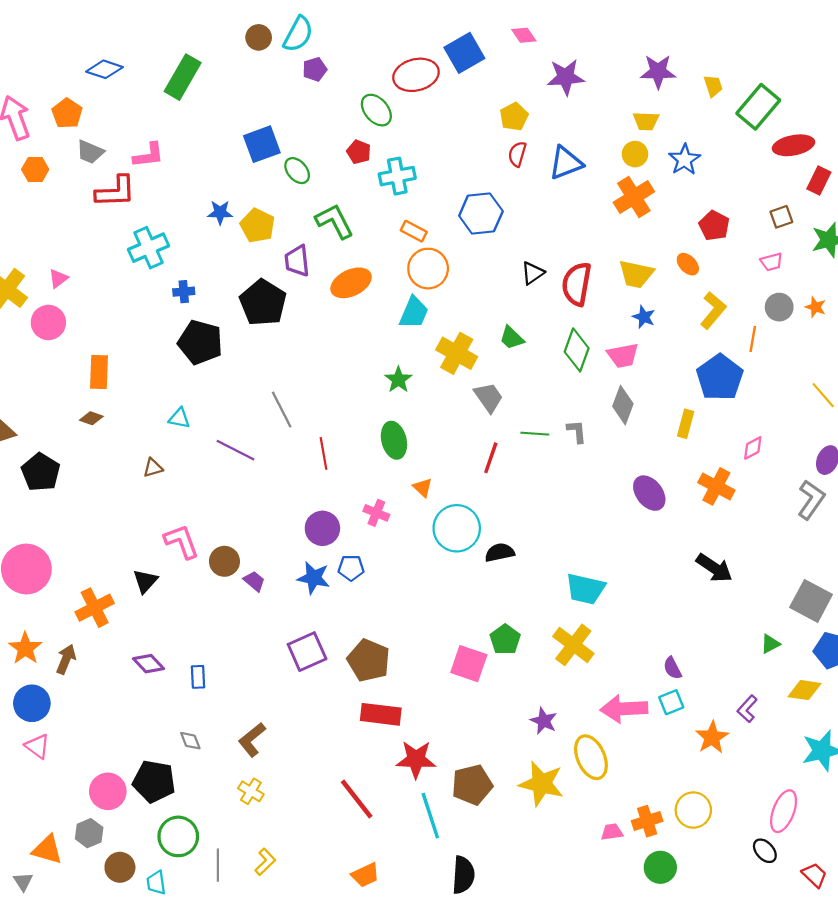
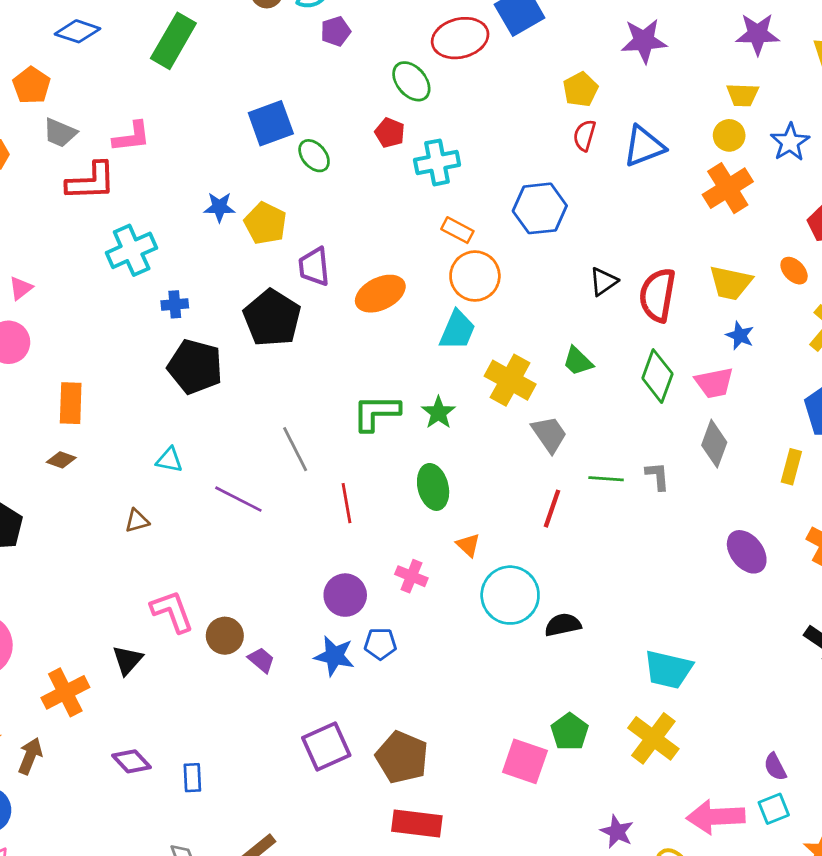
green L-shape: (335, 221) -> (376, 413), moved, turned -63

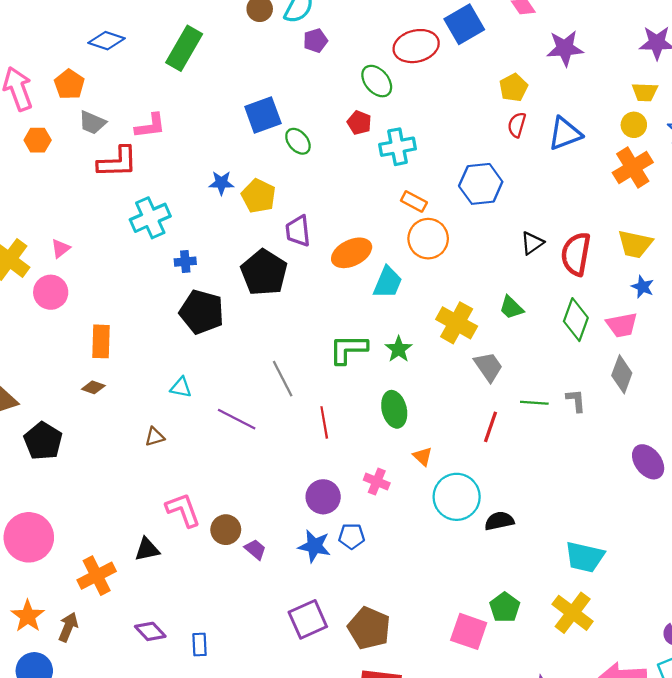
cyan trapezoid: (457, 330) -> (388, 282), moved
black triangle: (127, 660) -> (147, 549), turned 36

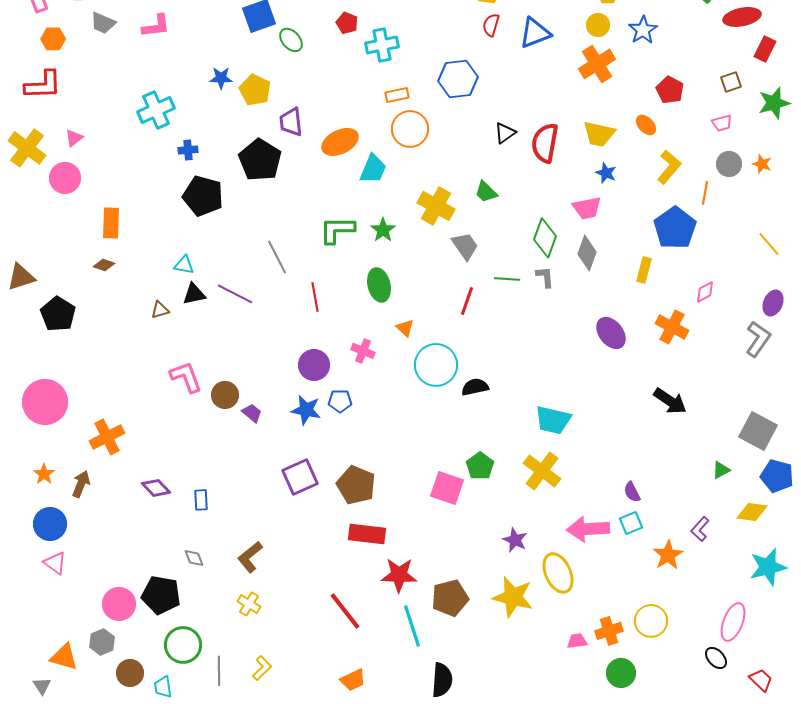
red L-shape: (117, 162) -> (43, 85), moved
orange rectangle: (414, 201) -> (397, 95), turned -40
green diamond: (576, 320) -> (545, 238), moved
black triangle: (147, 549) -> (194, 294), moved
orange star: (28, 616) -> (44, 474), size x0.7

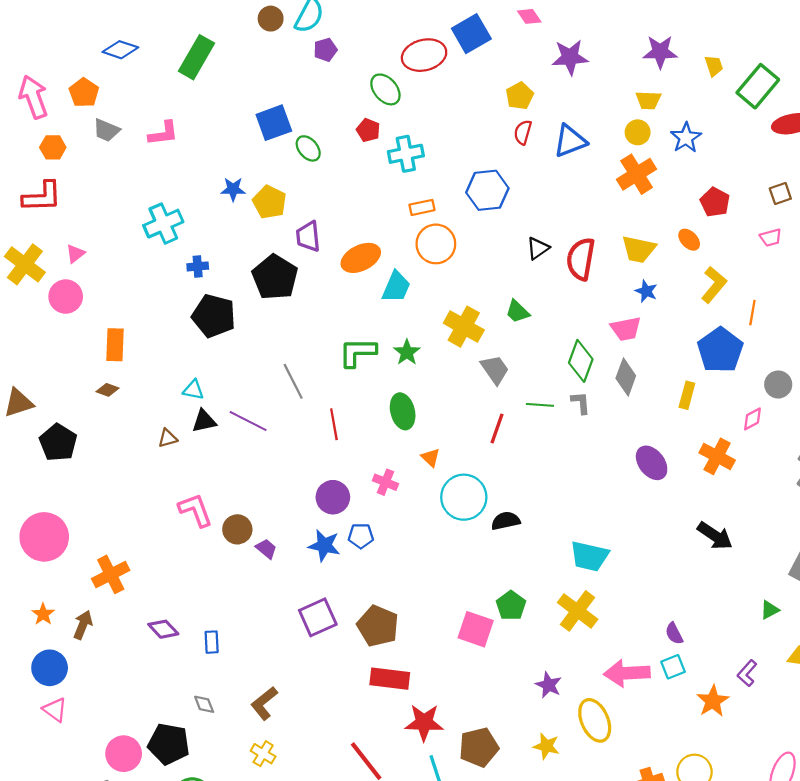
gray circle: (729, 164) -> (778, 385), moved
yellow star: (513, 597) -> (546, 746), size x0.6

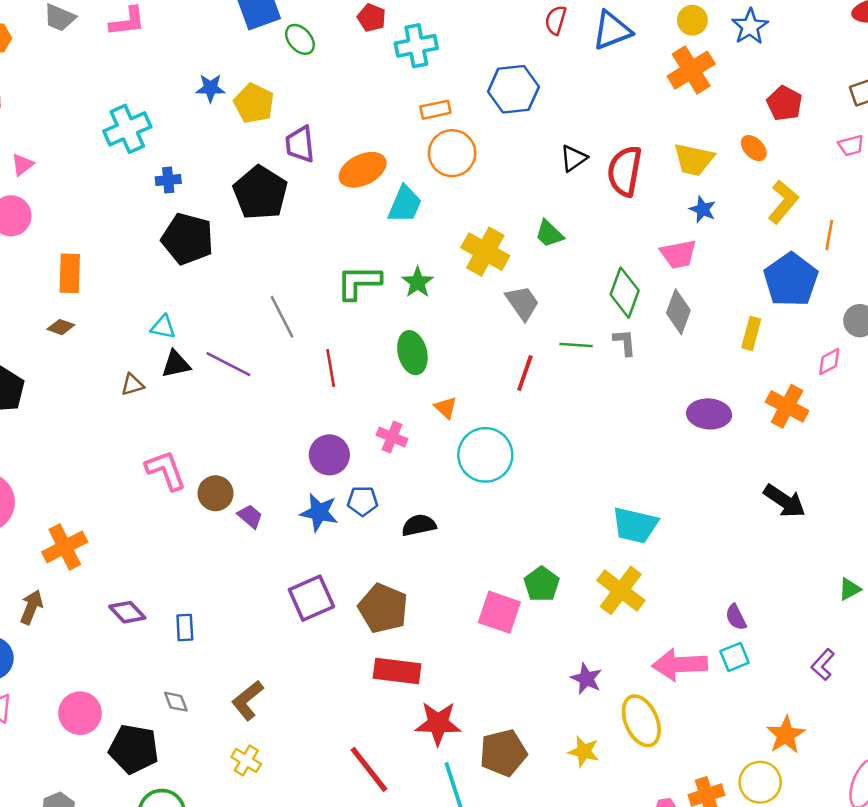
purple ellipse: (652, 463) -> (709, 414), turned -48
black semicircle: (506, 521) -> (419, 525), moved
orange star: (713, 701) -> (786, 735), moved
pink circle: (124, 754) -> (80, 713), moved

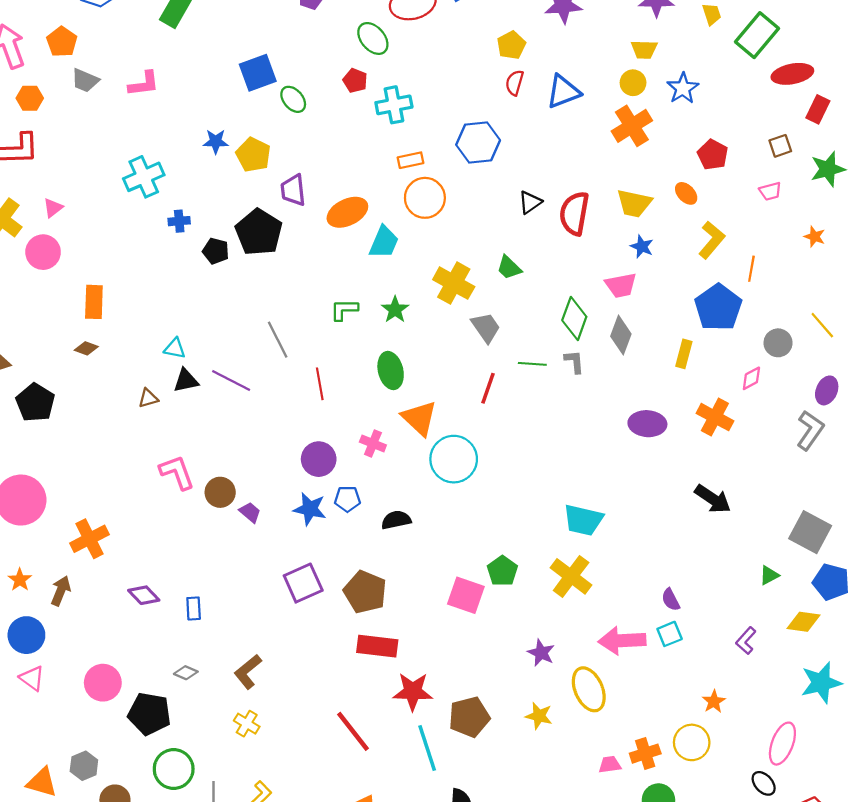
black pentagon: (187, 239) -> (216, 251), moved, size x0.6
green L-shape: (359, 282) -> (344, 310), size x0.7
orange triangle: (446, 408) -> (419, 418), size x1.8
gray diamond: (176, 702) -> (186, 673), turned -45
orange star: (786, 735) -> (714, 701), size x0.7

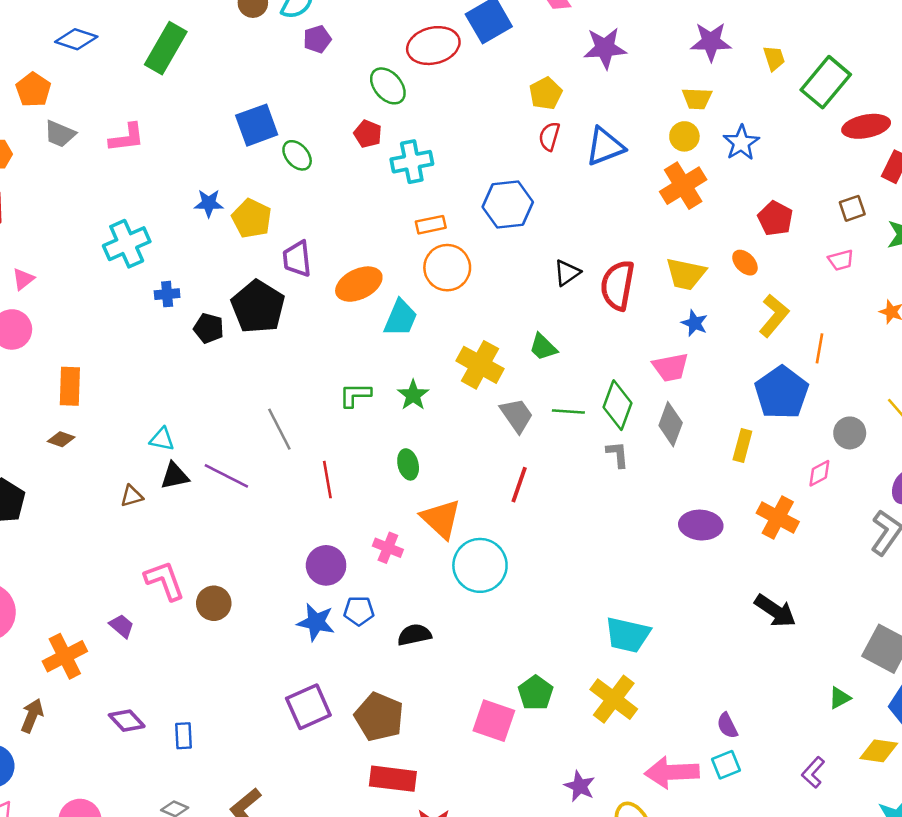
green line: (532, 364) -> (568, 411), moved
green ellipse: (391, 371) -> (408, 464), size x0.7
purple trapezoid: (250, 512) -> (122, 626), moved

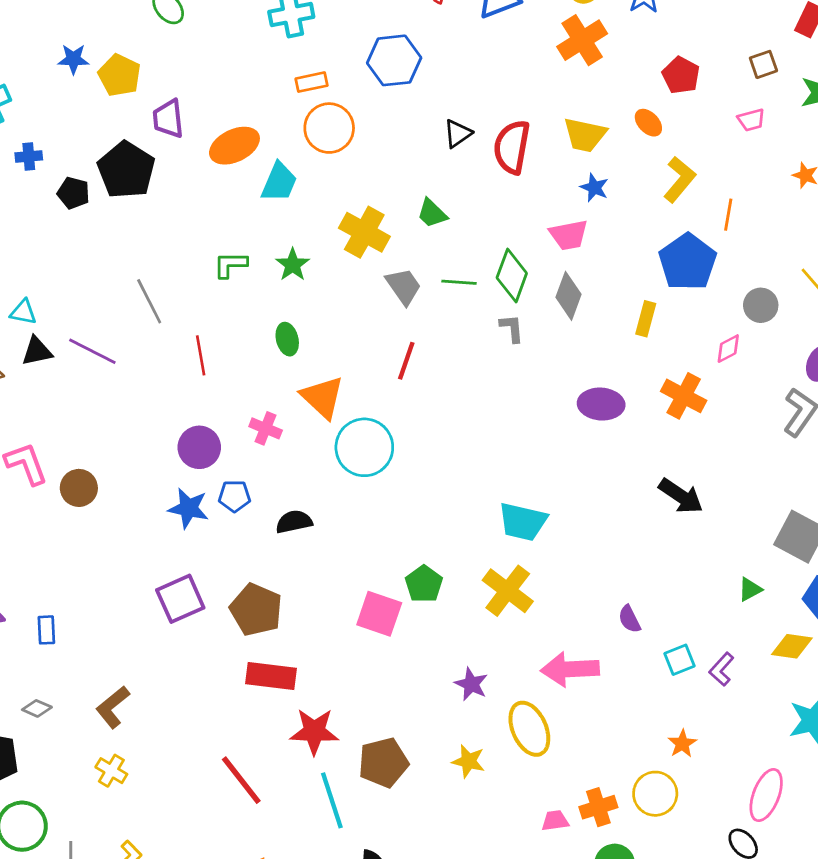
cyan square: (726, 765) -> (680, 660), moved

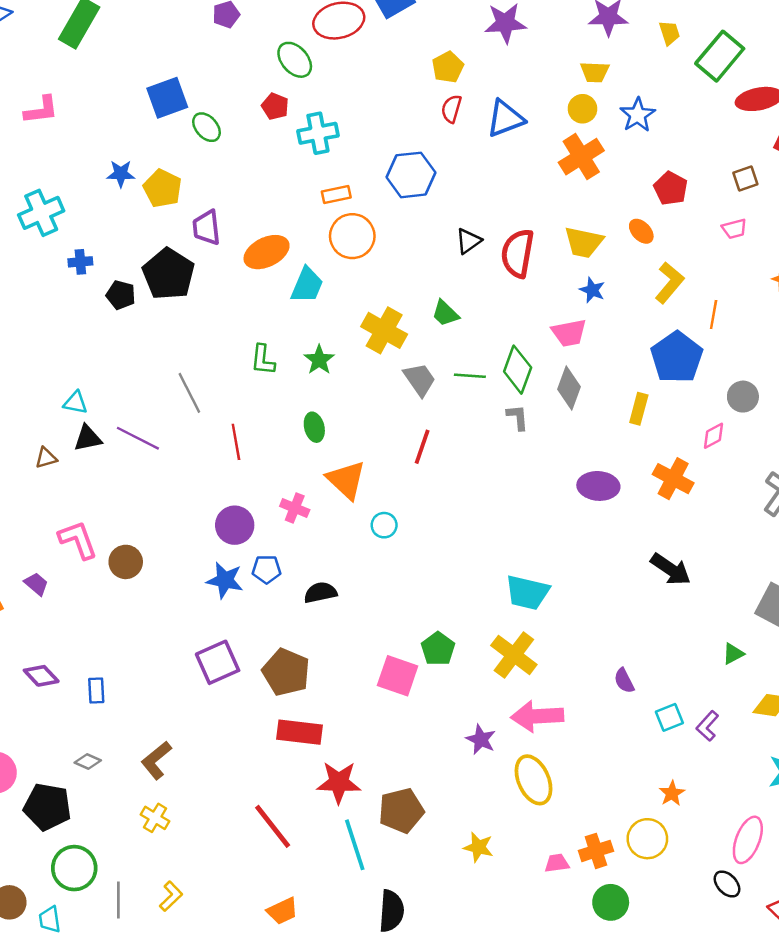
green L-shape: (230, 265) -> (263, 360), turned -84
cyan circle: (364, 447) -> (384, 525), size x0.5
pink arrow: (570, 669) -> (537, 716), moved
yellow star: (469, 761) -> (478, 847), moved

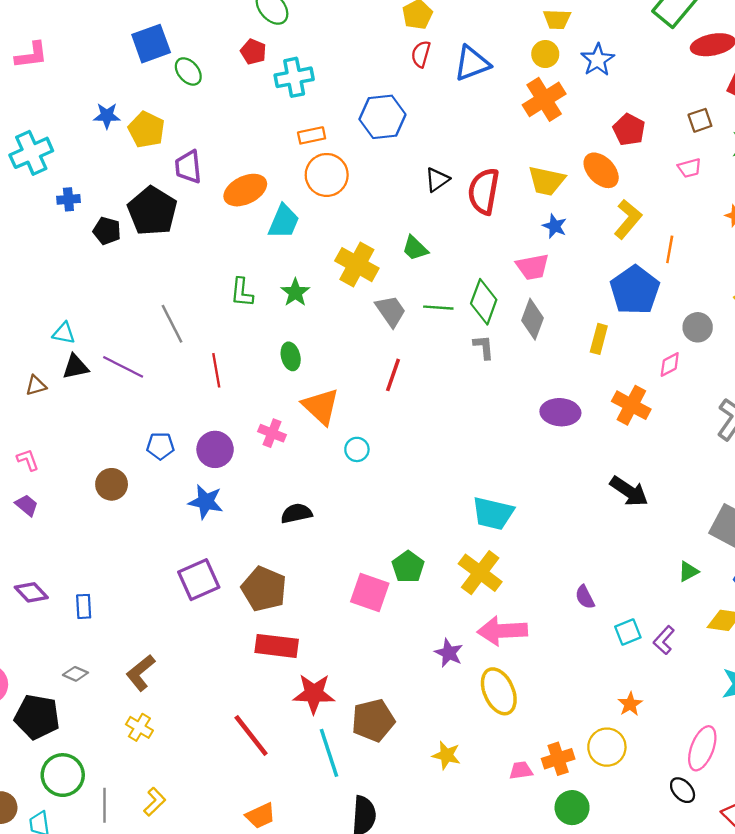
orange ellipse: (641, 231) -> (601, 170), size x1.5
pink L-shape: (78, 540) -> (28, 460), moved, size x0.6
blue pentagon: (267, 569) -> (160, 446), moved

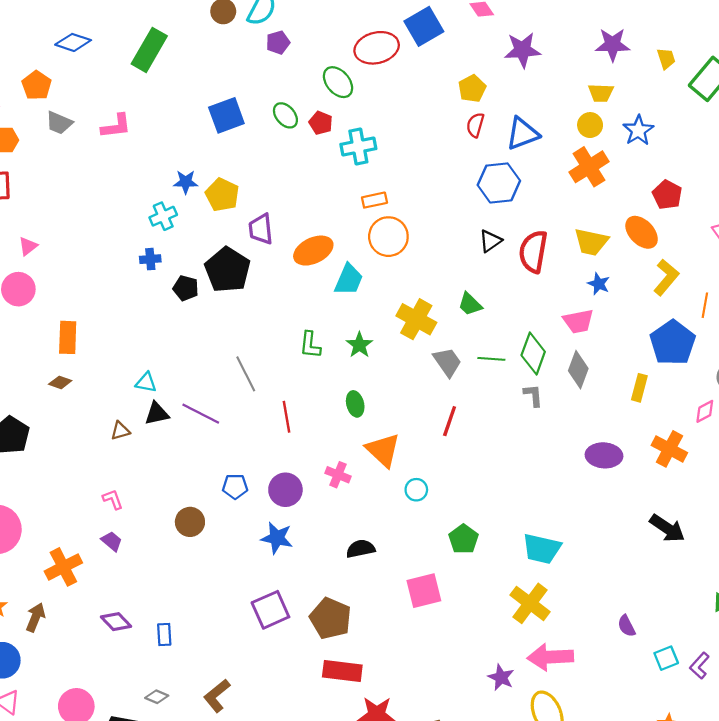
green ellipse: (188, 71) -> (285, 115), moved
blue hexagon: (382, 117) -> (499, 183), moved
cyan cross: (31, 153) -> (163, 216), moved, size x0.7
green pentagon: (408, 567) -> (463, 539), moved
pink square: (370, 592) -> (424, 591), moved, turned -33

